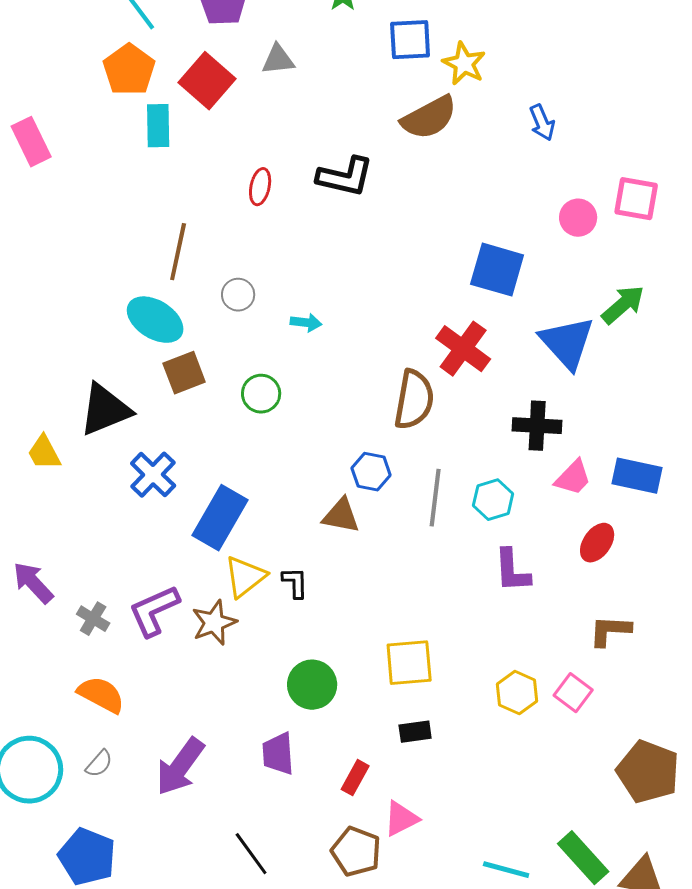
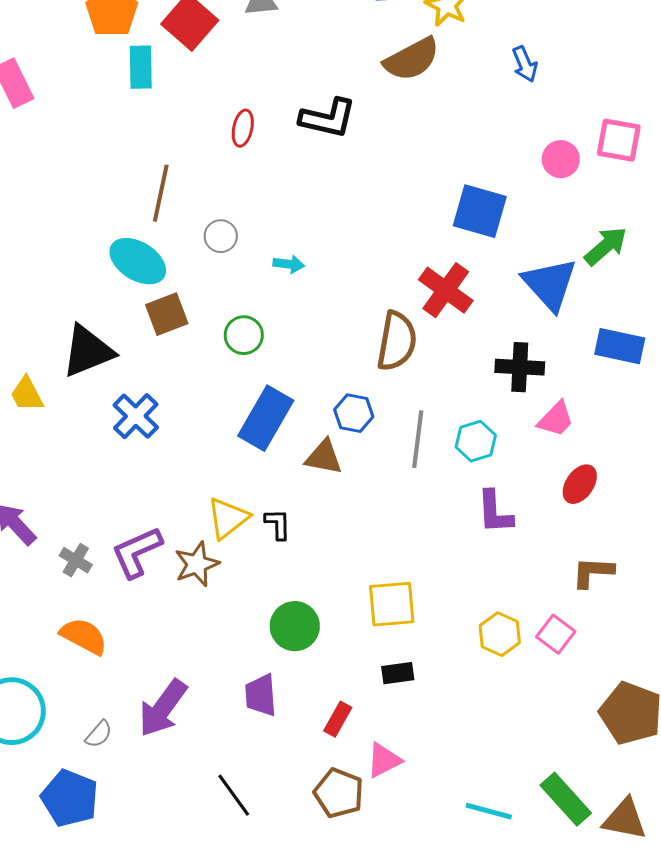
blue rectangle: (637, 476) -> (620, 346), moved
blue rectangle: (220, 518) -> (266, 418), moved
gray semicircle: (99, 764) -> (99, 734), moved

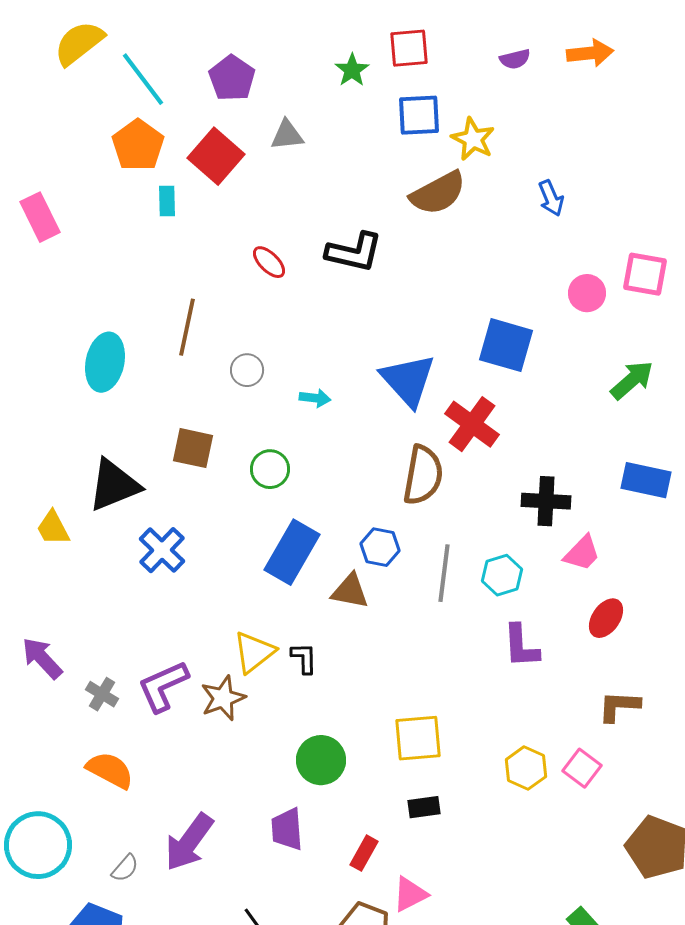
cyan rectangle: (141, 67) -> (167, 201), size x0.7
red ellipse: (243, 128) -> (269, 262), turned -57
cyan ellipse: (138, 261) -> (105, 362), moved, turned 70
blue triangle: (550, 284) -> (408, 380), moved
brown square: (167, 314) -> (193, 448), turned 33

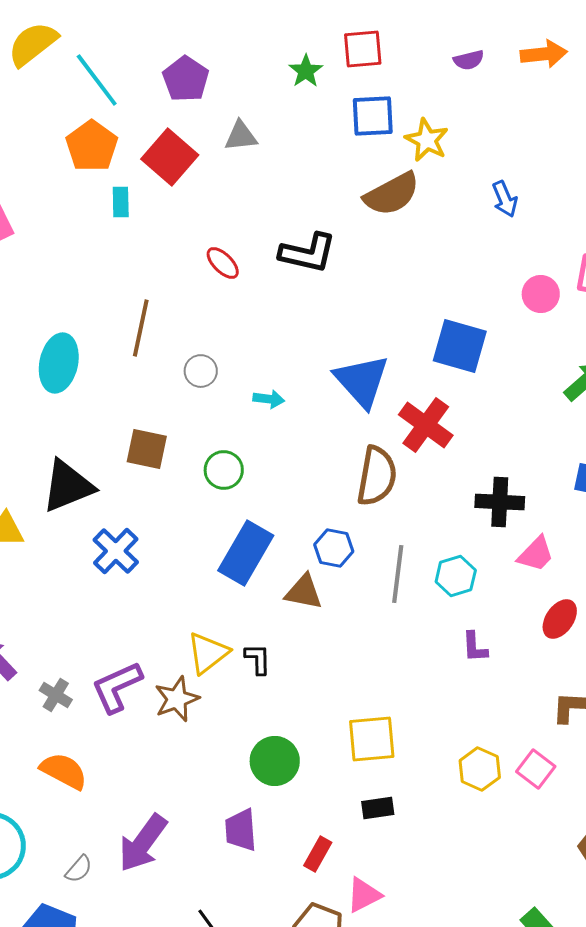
purple L-shape: (521, 646) -> (475, 647), size x0.7

